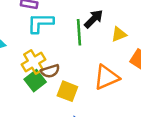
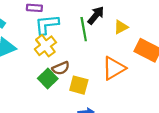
yellow cross: (33, 62) -> (45, 46), moved

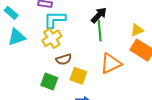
yellow triangle: (121, 27) -> (137, 30), moved
green line: (84, 29) -> (100, 30), moved
green square: (48, 79) -> (49, 81), moved, turned -30

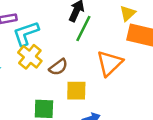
green line: (100, 30) -> (83, 29), turned 50
brown semicircle: (64, 59) -> (58, 67), moved

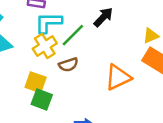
green line: (83, 29) -> (73, 35), moved
yellow square: (76, 91) -> (36, 82), moved

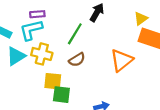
cyan L-shape: (48, 23) -> (31, 30), moved
yellow cross: (45, 46) -> (42, 54), moved, turned -30

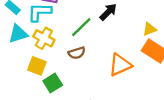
yellow square: (53, 81) -> (37, 66), moved
green square: (61, 95) -> (53, 83), turned 36

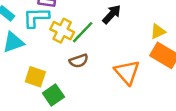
yellow cross: (44, 38) -> (62, 31), moved
orange triangle: (120, 65) -> (127, 72), turned -45

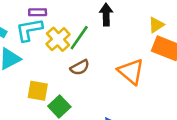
black arrow: (112, 14) -> (106, 15), turned -35
yellow cross: (62, 31) -> (58, 39), turned 30

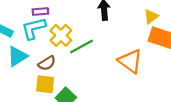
green line: (79, 38) -> (82, 47), moved, turned 30
brown semicircle: (80, 67) -> (47, 63), moved

